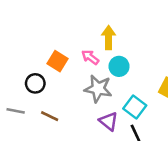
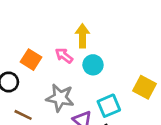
gray star: (98, 89) -> (60, 98), moved
cyan square: (135, 107) -> (109, 106), turned 30

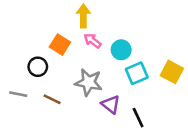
yellow arrow: (82, 36) -> (83, 16), moved
cyan square: (109, 106) -> (137, 73), moved

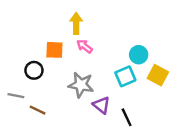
orange square: (60, 45) -> (54, 50), turned -30
cyan circle: (121, 50) -> (139, 55), moved
brown line: (52, 99) -> (38, 110), moved

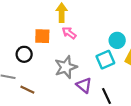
gray star: (81, 85) -> (66, 67), turned -30

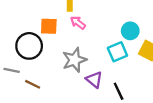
black circle: (24, 54) -> (29, 46), size x1.5

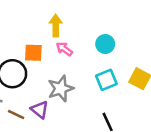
cyan circle: (130, 31) -> (105, 44), moved
purple triangle: (94, 80) -> (40, 110), moved

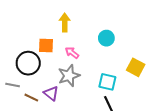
pink arrow: (64, 49) -> (72, 53), moved
cyan square: (106, 80) -> (107, 82), moved, turned 36

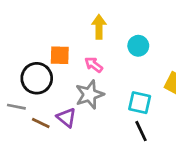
yellow arrow: (65, 22) -> (99, 27), moved

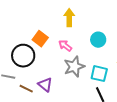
cyan circle: (138, 46) -> (98, 40), moved
orange square: (60, 55) -> (40, 39), turned 35
gray star: (90, 95) -> (74, 67), moved

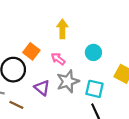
purple triangle: (45, 85) -> (42, 88), moved

